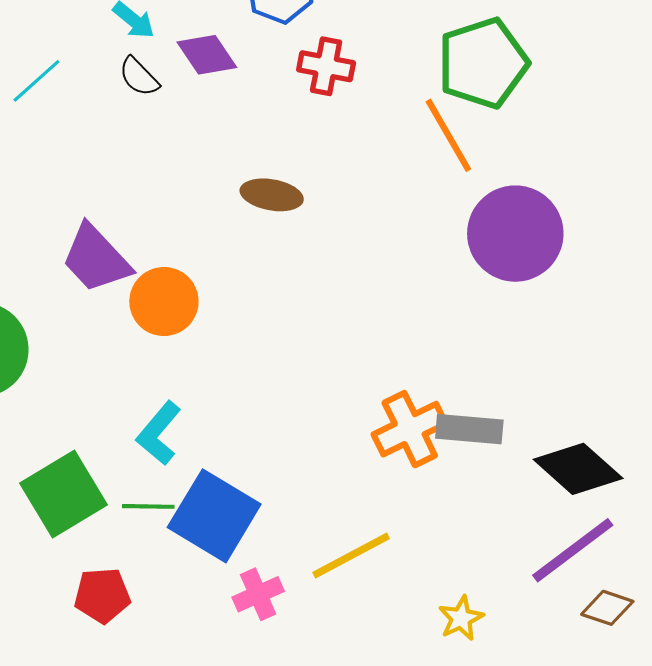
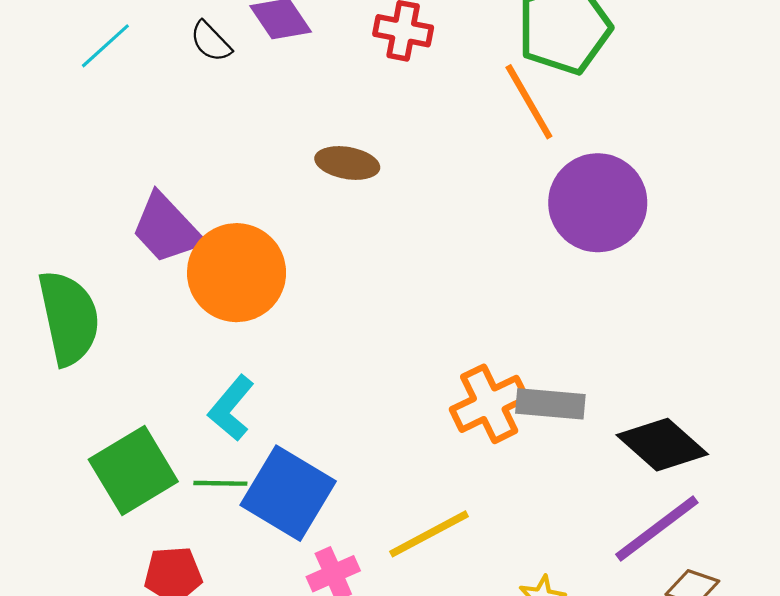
orange circle: (164, 302) -> (237, 273), size x1.4

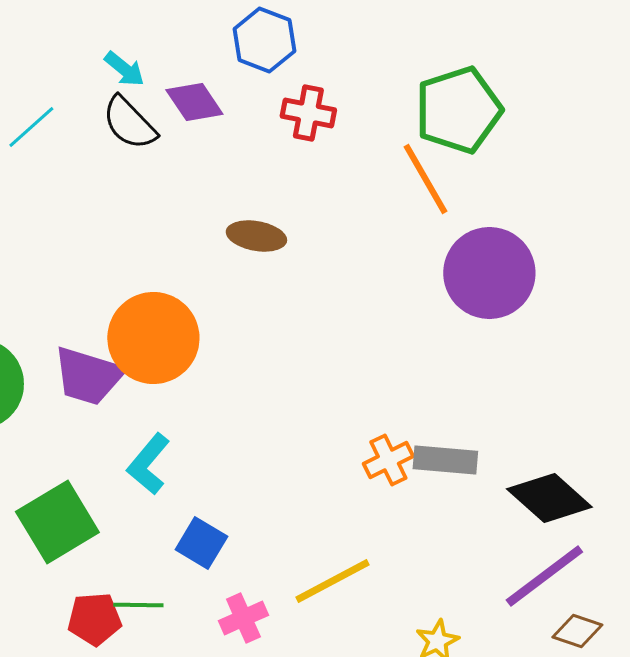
black semicircle: (211, 42) -> (129, 123), size x1.4
purple trapezoid: (167, 229) -> (88, 376), moved, turned -30
orange cross: (489, 404) -> (388, 460), size x0.7
green line: (220, 483) -> (138, 605), moved
blue square: (288, 493) -> (201, 543), size x0.6

